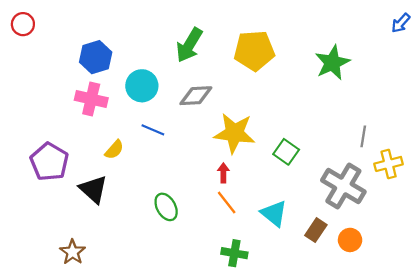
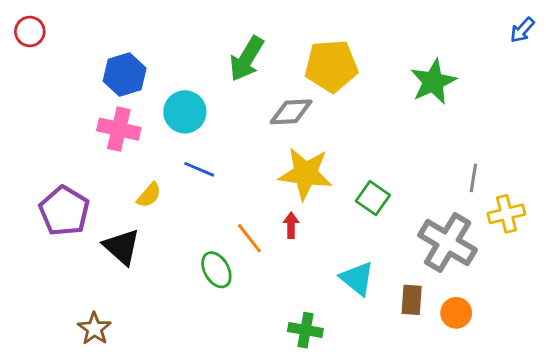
gray diamond: (196, 96) -> (291, 112), moved
orange line: (227, 203) -> (249, 238), moved
brown rectangle: (316, 230) -> (412, 300), turned -30

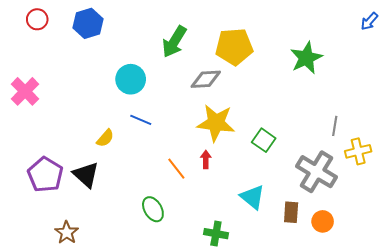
red circle: (30, 31) -> (37, 19), moved
blue hexagon: (125, 75) -> (88, 23), moved
pink cross: (119, 129) -> (25, 91), moved, turned 32
purple pentagon: (64, 211) -> (45, 175), moved
green ellipse: (216, 270) -> (153, 209), moved

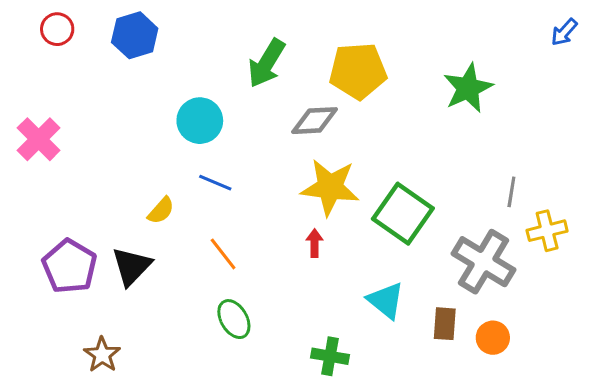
green square: (264, 140) -> (403, 214), size x1.6
orange line: (176, 169) -> (223, 254), moved
black triangle: (86, 175) -> (132, 266), turned 32

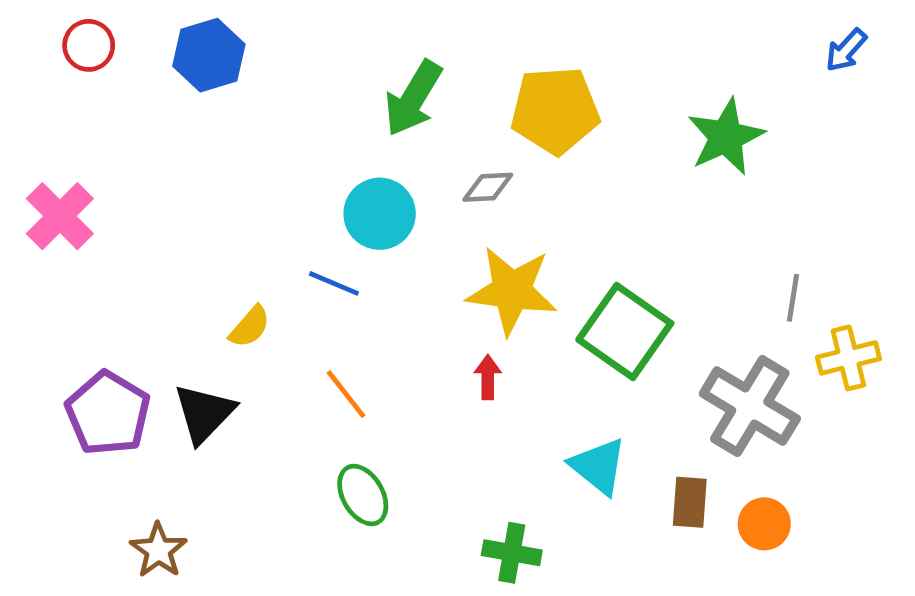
blue arrow: (564, 32) -> (846, 50), moved
cyan circle: (200, 121) -> (380, 214), moved
gray diamond: (315, 121) -> (488, 187), size x0.7

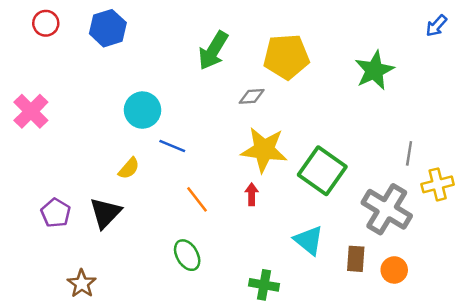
cyan circle: (380, 214) -> (142, 110), moved
orange line: (346, 394) -> (197, 199), moved
purple pentagon: (108, 413) -> (56, 213), size x0.7

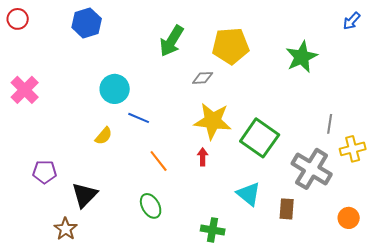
red circle: (46, 23) -> (18, 19), moved
purple pentagon: (56, 213) -> (45, 172), turned -30
black triangle: (105, 213) -> (85, 195), moved
orange circle: (394, 270) -> (349, 218), moved

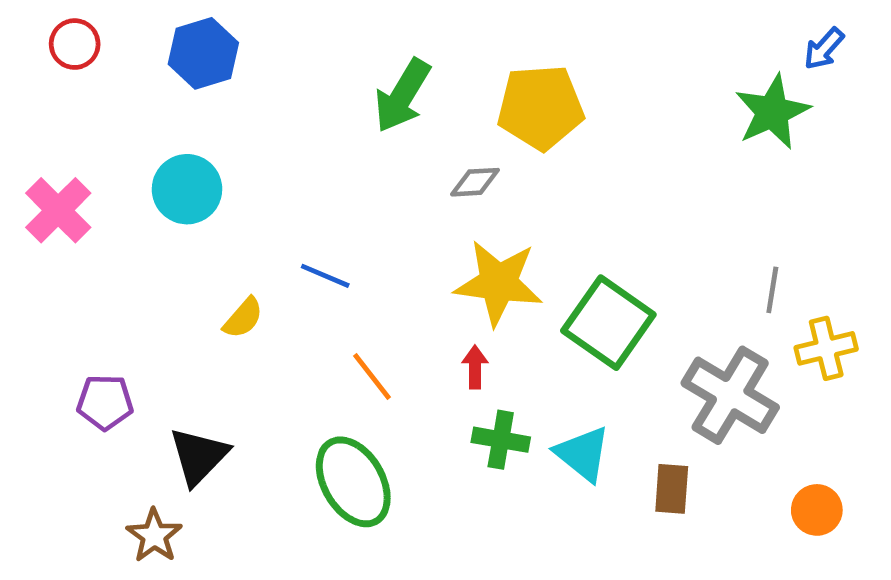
red circle: (18, 19) -> (75, 44), moved
green star: (302, 57) -> (772, 112), moved
cyan circle: (115, 89) -> (187, 189), moved
green ellipse: (151, 206) -> (353, 482), size x1.5
green cross: (213, 230) -> (501, 440), moved

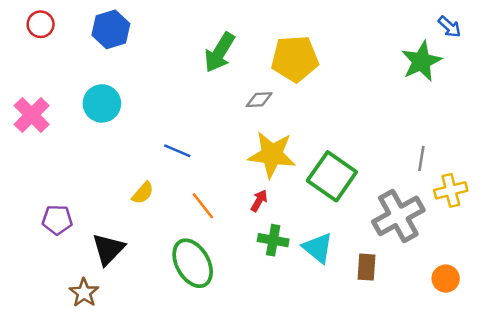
blue arrow: (824, 49) -> (449, 27), turned -90
yellow semicircle: (243, 318) -> (143, 193), moved
red arrow: (475, 367) -> (259, 201), turned 30
gray cross: (730, 395) -> (398, 216), turned 30

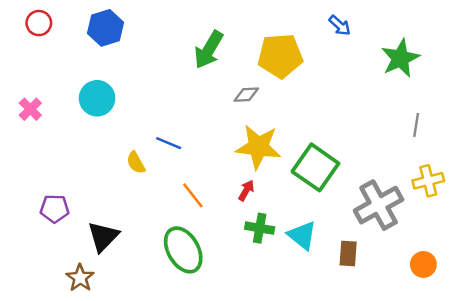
blue arrow: (449, 27) -> (340, 25), moved
pink cross: (32, 115) -> (30, 109), size x0.7
gray line: (421, 158) -> (416, 125), moved
yellow semicircle: (143, 193) -> (136, 163), moved, turned 110

